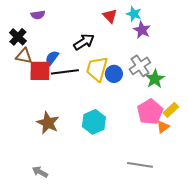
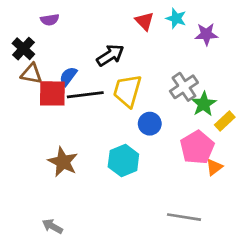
purple star: (142, 30) -> (206, 34), moved, turned -30
blue circle: (114, 74) -> (150, 124), moved
yellow rectangle: (171, 110) -> (225, 121), moved

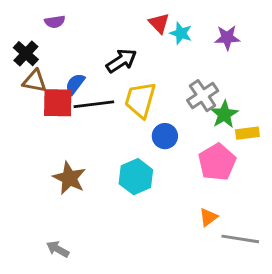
cyan star: (176, 18) -> (181, 33), moved
yellow rectangle: (225, 121) -> (247, 133), turned 36
orange triangle: (214, 167) -> (208, 217), moved
gray line: (184, 217) -> (240, 239), moved

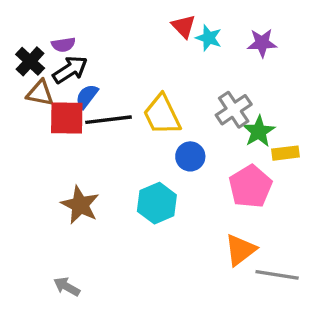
purple semicircle: (55, 22) -> (63, 45), moved
black arrow: (121, 61) -> (70, 70), moved
yellow trapezoid: (140, 100) -> (162, 115), turned -42
orange triangle: (208, 217) -> (240, 250), size x1.5

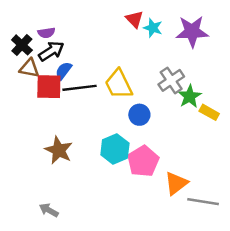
purple star: (262, 43) -> (192, 32), size x1.5
yellow rectangle: (285, 153) -> (209, 112), turned 36
pink pentagon: (250, 186) -> (143, 161), moved

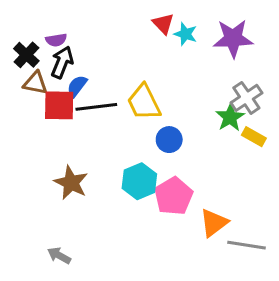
black arrow: (51, 51) -> (62, 62), turned -35
gray cross: (171, 80) -> (246, 98), moved

